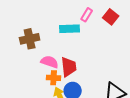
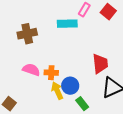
pink semicircle: (50, 62) -> (31, 70), moved
red trapezoid: (69, 67) -> (100, 64), moved

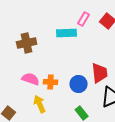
blue circle: (70, 86) -> (79, 84), moved
yellow arrow: (57, 91) -> (40, 104), moved

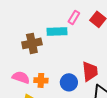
brown cross: (27, 43) -> (32, 43), moved

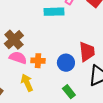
brown cross: (32, 43) -> (14, 40), moved, turned -30

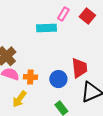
yellow arrow: (27, 83) -> (19, 99), turned -120

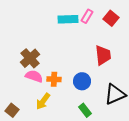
cyan rectangle: (46, 28) -> (68, 19), moved
red trapezoid: (79, 68) -> (103, 55), moved

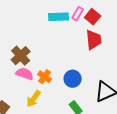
red square: (111, 18) -> (93, 17), moved
red trapezoid: (103, 55) -> (94, 40), moved
orange cross: (54, 79) -> (45, 77), turned 32

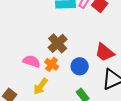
red trapezoid: (94, 40) -> (105, 52), moved, turned 135
brown cross: (21, 56) -> (58, 43), moved

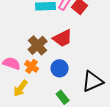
red trapezoid: (105, 52) -> (63, 38), moved, turned -65

